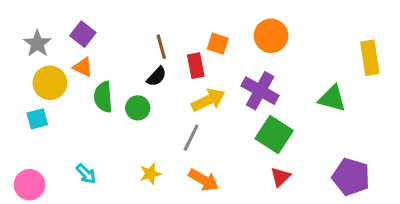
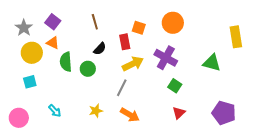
brown line: (161, 47) -> (95, 22), moved
cyan square: (37, 119) -> (30, 82), moved
green square: (274, 135) -> (175, 86), size x0.6

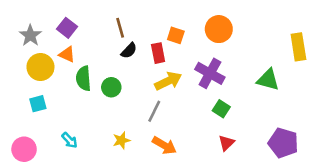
black semicircle: (100, 49) -> (129, 51), moved

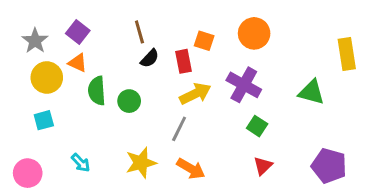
yellow star: (121, 140) -> (141, 163), size x1.5

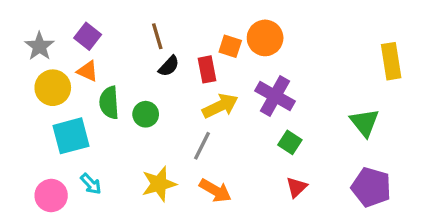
orange circle: (254, 33) -> (265, 38), moved
green triangle: (311, 92) -> (365, 123), moved, turned 36
cyan square: (44, 120) -> (71, 136), moved, size x1.6
pink circle: (28, 173) -> (51, 196), moved

